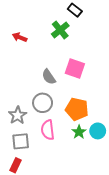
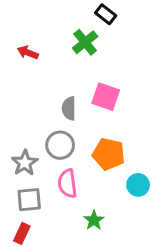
gray semicircle: (49, 77) -> (69, 108), turned 35
green star: (79, 132) -> (94, 220), moved

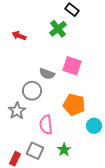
gray semicircle: (69, 108) -> (47, 74), turned -70
gray circle: (60, 145) -> (32, 91), moved
gray square: (29, 200) -> (35, 151), moved, turned 30

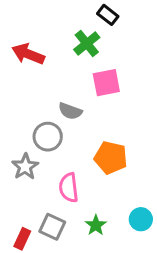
red arrow: (19, 36) -> (28, 54), size x1.5
pink square: (72, 66) -> (106, 83), moved, turned -30
cyan circle: (94, 126) -> (141, 219), moved

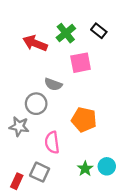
black rectangle: (108, 15) -> (99, 31), moved
red arrow: (28, 54) -> (35, 43), moved
gray star: (25, 167) -> (19, 126), turned -30
green star: (96, 225) -> (85, 169), moved

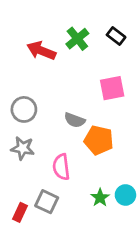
pink square: (81, 63) -> (112, 88), moved
gray semicircle: (53, 84) -> (75, 120), moved
gray circle: (36, 104) -> (24, 109), moved

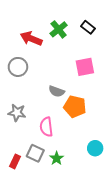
gray circle: (24, 109) -> (18, 67), moved
green star: (100, 198) -> (57, 158), moved

